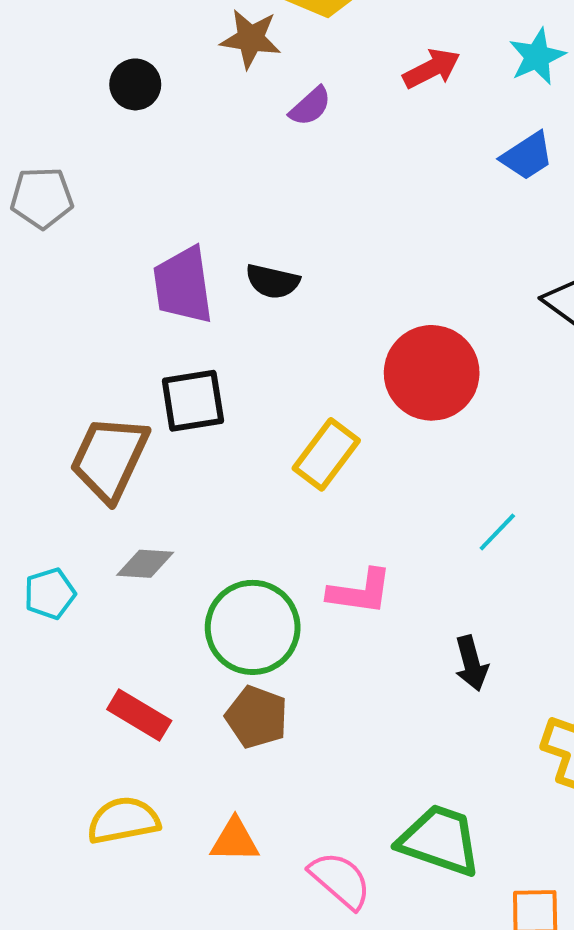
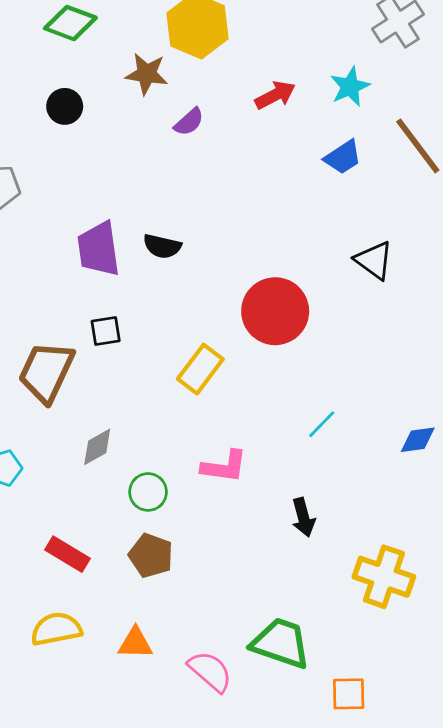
black square: (193, 401) -> (106, 331), size x0.7
gray diamond: (145, 564) -> (97, 447), moved, turned -33
green circle: (253, 627) -> (148, 492), size x0.6

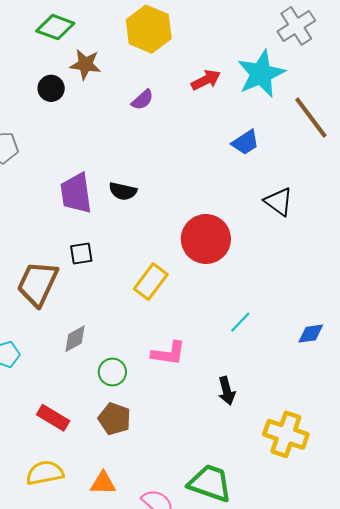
brown star: (147, 74) -> (85, 64), moved
cyan star: (350, 87) -> (261, 74), size x1.6
blue trapezoid: (343, 157) -> (245, 142), moved

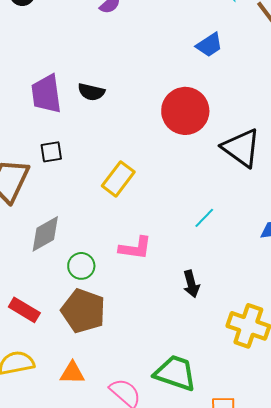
black triangle: (279, 202) -> (241, 148), moved, size x1.4
red circle: (206, 239) -> (185, 111), moved
gray diamond: (75, 339) -> (45, 234), size x1.4
brown pentagon: (114, 419) -> (83, 311), size x1.4

